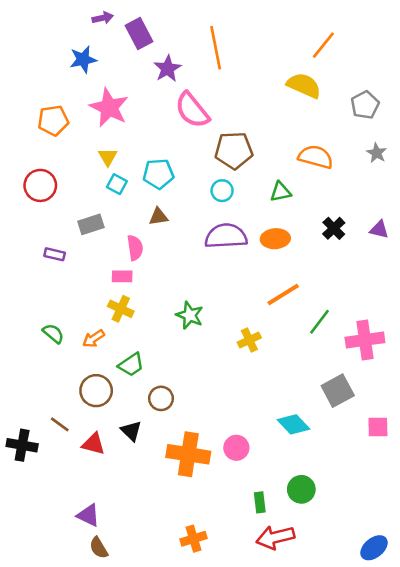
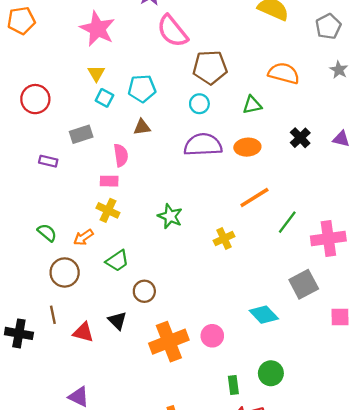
orange pentagon: (53, 121) -> (21, 21), moved
brown circle: (96, 391) -> (65, 272), moved
brown line: (60, 424) -> (53, 315), turned 42
orange cross: (188, 454) -> (169, 342), turned -30

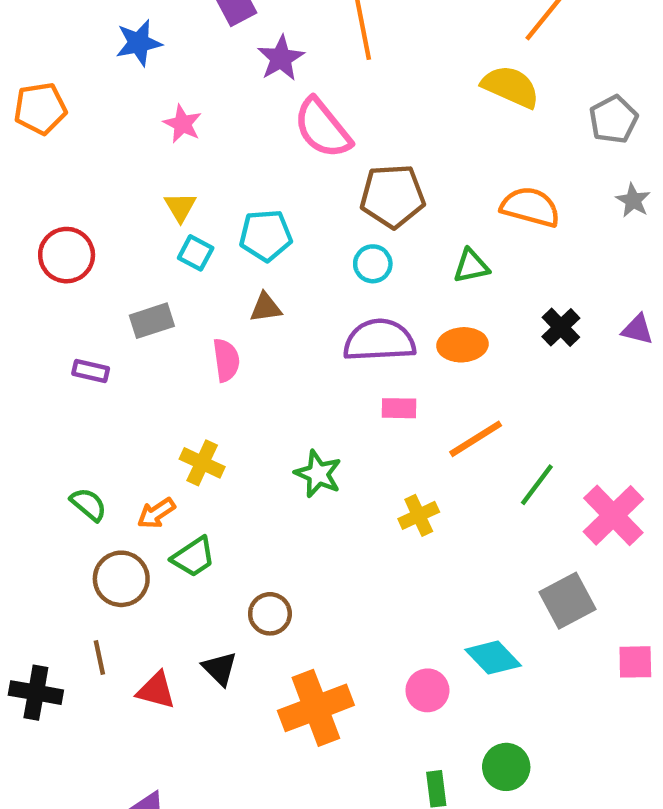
pink star: (97, 29) -> (182, 124), size x0.6
pink rectangle: (109, 181) -> (399, 408), moved
pink cross: (328, 239) -> (613, 515), turned -36
green trapezoid: (117, 261) -> (193, 557), moved
pink circle: (212, 336) -> (427, 690), moved

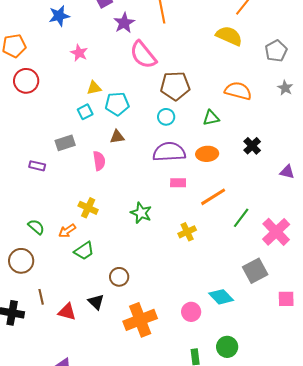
yellow triangle: (180, 207) -> (94, 88), moved, turned 49
cyan square: (196, 253) -> (85, 112), turned 35
red circle: (67, 255) -> (26, 81), moved
purple triangle: (637, 329) -> (287, 172), moved
brown circle: (121, 579) -> (21, 261), moved

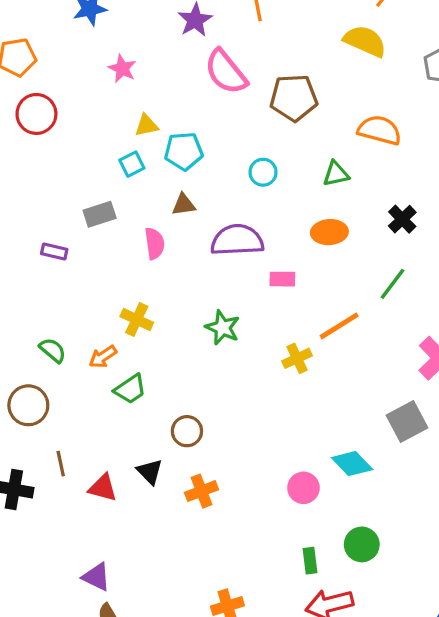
brown pentagon: (175, 86) -> (294, 98), moved
purple semicircle: (169, 152) -> (237, 240), moved
orange line: (213, 197) -> (339, 326), moved
green line: (241, 218) -> (393, 284), moved
orange cross: (140, 320) -> (202, 491), moved, size x0.6

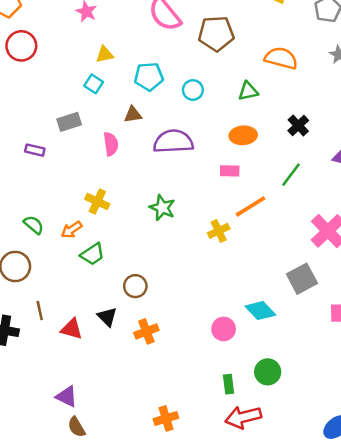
cyan pentagon: (184, 151) -> (149, 77), moved
cyan square: (132, 164) -> (94, 84), turned -30
pink rectangle: (282, 279) -> (230, 171), moved

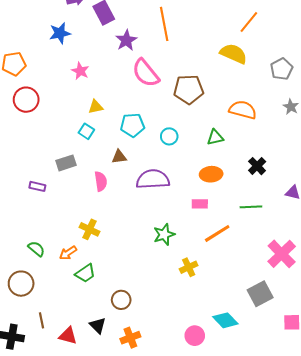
green line: (291, 175) -> (251, 207), turned 50
green star: (162, 208) -> (164, 234), moved, turned 30
yellow cross: (219, 231) -> (189, 267), moved

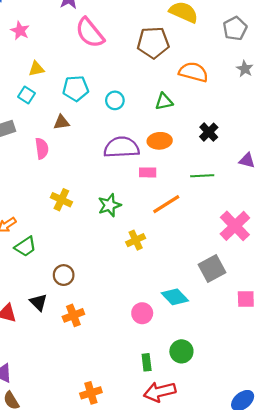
brown pentagon: (189, 89) -> (153, 43), moved
purple semicircle: (153, 179) -> (121, 147), moved
yellow cross: (89, 229) -> (61, 200), moved

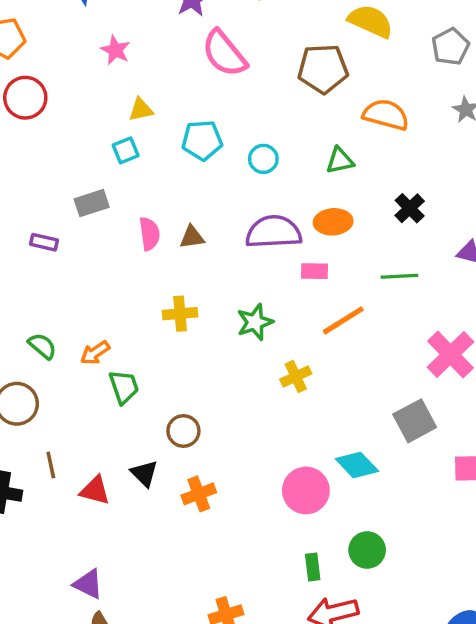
cyan square: (27, 95) -> (126, 150), turned 35
brown triangle: (61, 122) -> (192, 237), moved
yellow cross: (61, 200) -> (180, 314), turned -30
green trapezoid: (25, 247) -> (124, 387), turned -75
pink circle: (142, 313) -> (306, 490), size x1.4

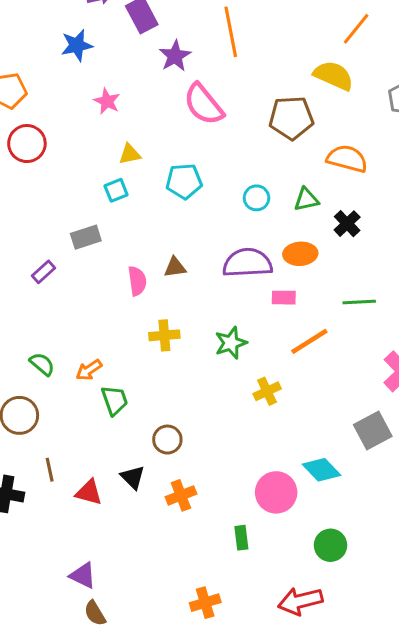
cyan circle: (263, 159) -> (256, 198), moved
black cross: (410, 208) -> (347, 224), moved
pink semicircle: (149, 234) -> (137, 281), moved
purple rectangle: (44, 242) -> (44, 272), turned -55
green rectangle: (313, 567) -> (241, 538), moved

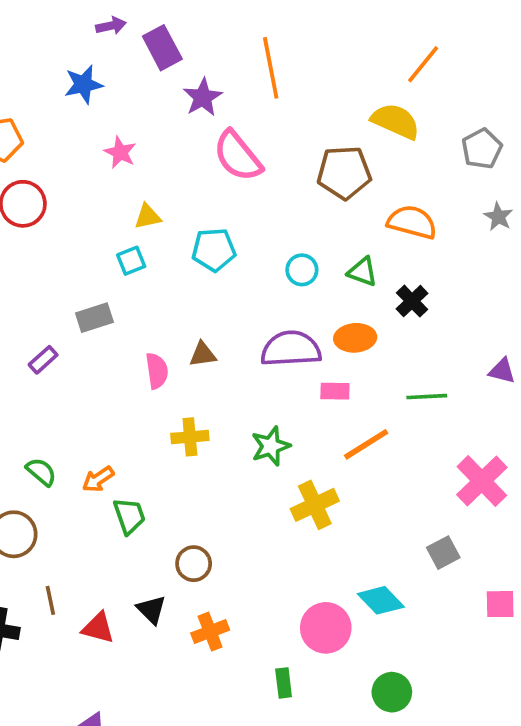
green triangle: (306, 199) -> (362, 272), turned 32
yellow cross: (267, 391) -> (315, 505), size x1.4
gray square: (373, 430) -> (443, 553), size x0.7

